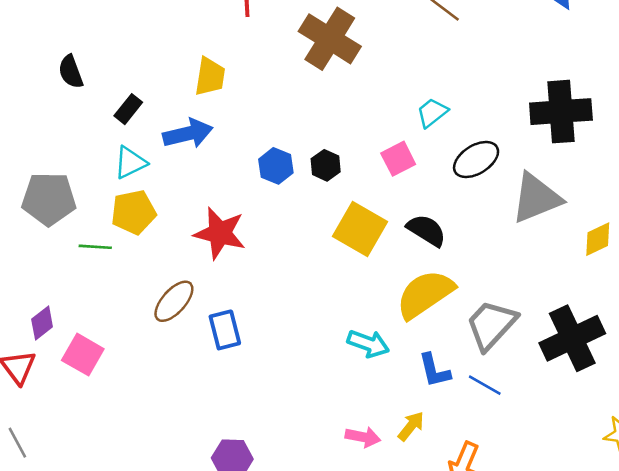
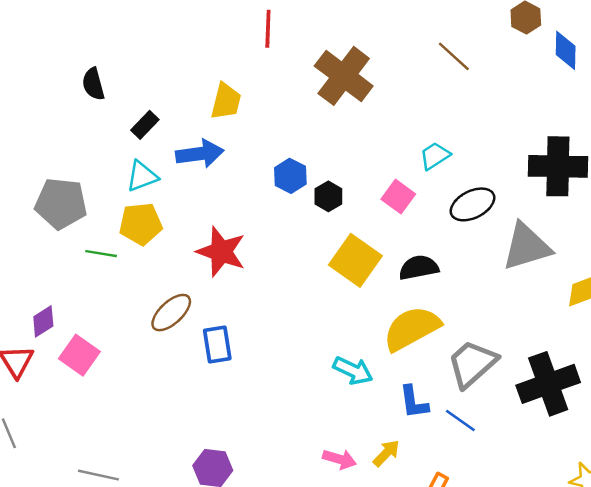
pink square: (398, 159) -> (398, 197), turned -32
blue hexagon: (276, 166) -> (290, 176), moved
black semicircle: (426, 230) -> (419, 268), turned -48

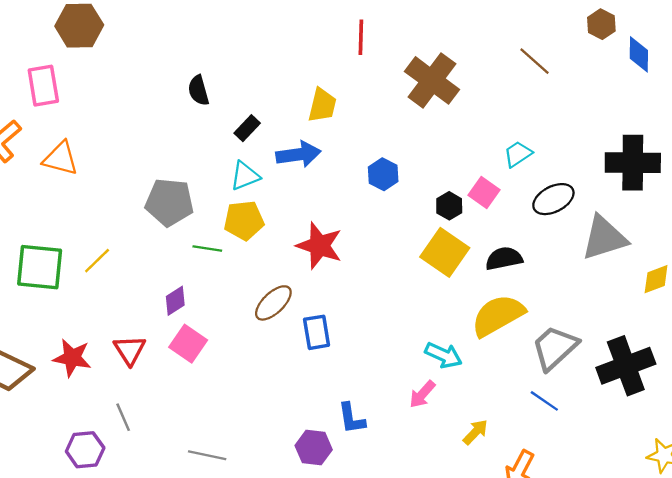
black hexagon: (328, 196) -> (449, 206), moved
purple diamond: (43, 321) -> (175, 301), moved
blue L-shape: (414, 402) -> (352, 418), moved
pink arrow: (339, 459) -> (422, 394), moved, turned 116

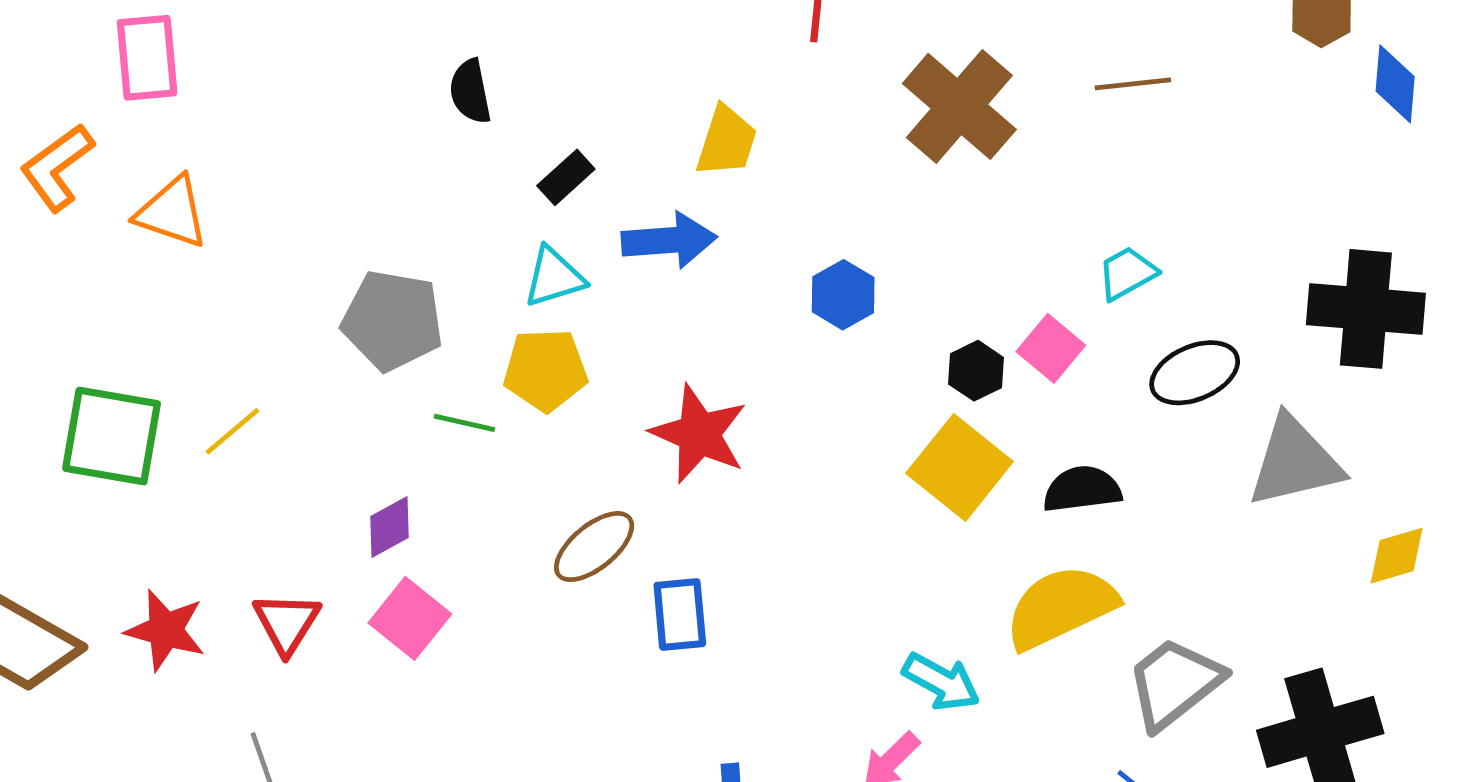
brown line: (535, 61) -> (1133, 84), moved, turned -52

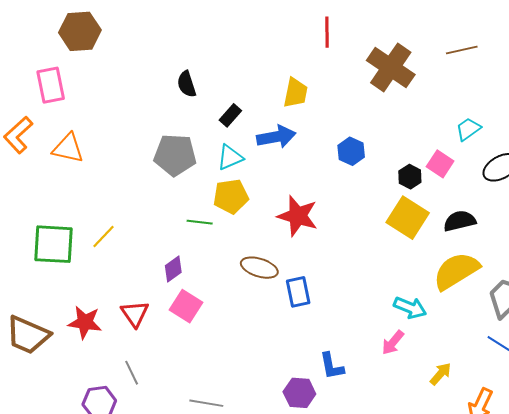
gray pentagon: (392, 320) -> (175, 155), moved
brown ellipse: (594, 547) -> (259, 268), turned 63

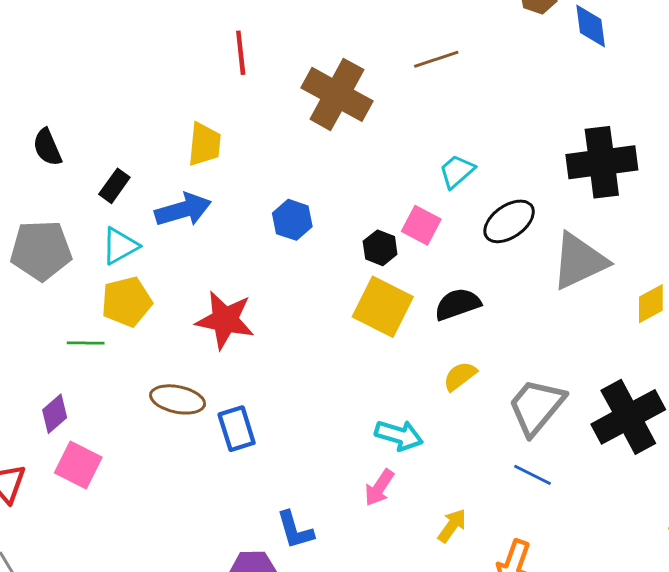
yellow semicircle: (456, 271) -> (460, 376), size x0.5

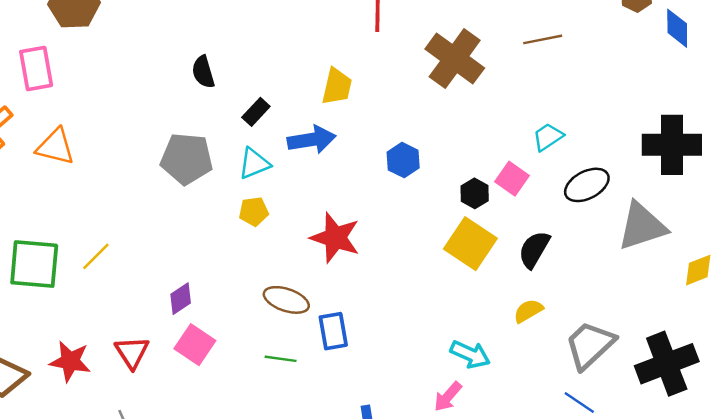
yellow pentagon: (127, 302) -> (254, 211), size x0.7
black semicircle: (458, 304) -> (534, 250), turned -48
green line: (86, 343) -> (281, 359), moved

